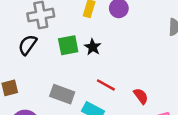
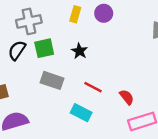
green square: (68, 45) -> (44, 48), moved
gray rectangle: (62, 94) -> (52, 80), moved

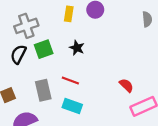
gray rectangle: (52, 80) -> (43, 90), moved, turned 65
red line: (93, 87) -> (70, 81), moved
cyan rectangle: (81, 113) -> (72, 106), moved

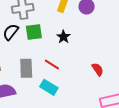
red semicircle: (126, 85) -> (98, 69), moved

